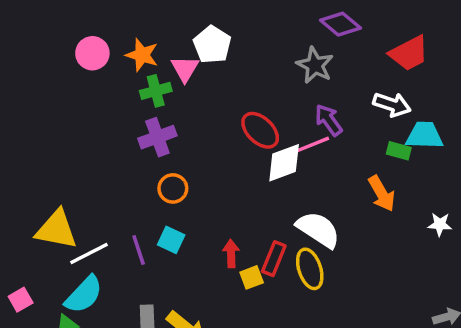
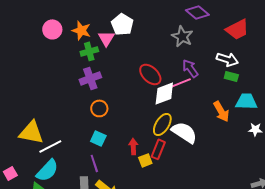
cyan trapezoid: (424, 135) -> (246, 101), moved
green rectangle: (399, 151) -> (231, 76), moved
purple line: (139, 250) -> (94, 163), moved
yellow ellipse: (310, 269) -> (162, 124), moved, turned 50

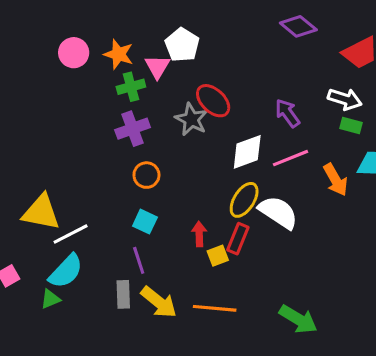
gray star: (182, 36) -> (191, 119), moved
red ellipse: (150, 74) -> (213, 101), moved
pink line: (179, 83) -> (291, 158), moved

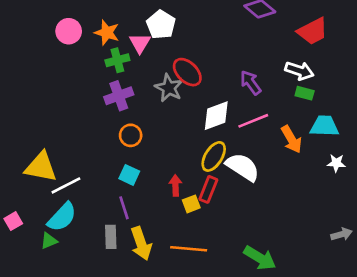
yellow arrow: (159, 302) -> (141, 243), turned 32

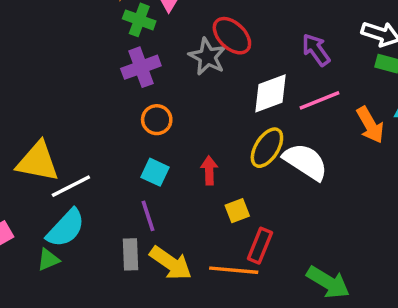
green cross: (117, 60) -> (139, 20), turned 35
red arrow: (175, 185) -> (209, 170), moved
red rectangle: (208, 189) -> (260, 246), moved
yellow arrow: (141, 243) -> (171, 263), turned -36

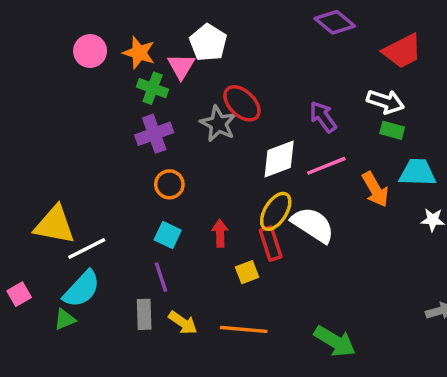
red rectangle: (260, 246) -> (271, 243), moved, turned -40
yellow arrow: (171, 263) -> (183, 323), size x0.7

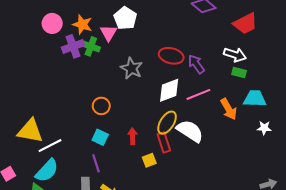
red ellipse: (242, 103) -> (171, 56), moved, turned -30
purple cross: (154, 134) -> (73, 46), moved

